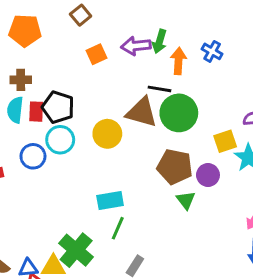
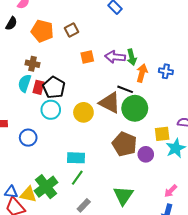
brown square: (81, 15) -> (71, 30), moved
green arrow: (159, 41) -> (132, 57), turned -42
blue cross: (212, 51) -> (166, 71), turned -32
blue circle: (33, 156) -> (28, 138), moved
green triangle: (186, 200) -> (123, 196), moved, size x1.5

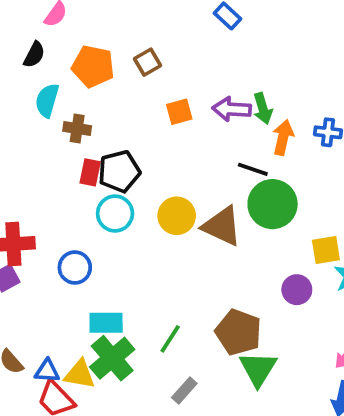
cyan semicircle: (25, 83) -> (47, 100), moved
black pentagon: (54, 87) -> (119, 171), turned 30
brown triangle: (110, 103) -> (222, 226), moved
brown pentagon: (124, 144) -> (238, 332), moved
cyan rectangle: (76, 158) -> (106, 323), moved

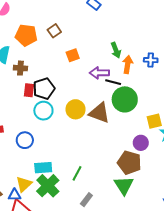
purple arrow: (232, 109) -> (99, 73), moved
brown pentagon: (238, 332) -> (129, 163), moved
yellow triangle: (80, 374) -> (24, 184), moved, turned -48

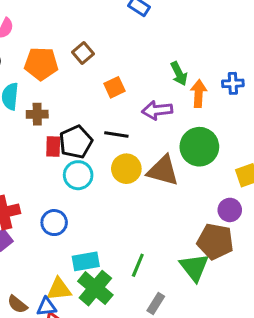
black line: (113, 82) -> (116, 134), moved
yellow triangle: (24, 184) -> (59, 289), turned 42
green triangle: (124, 185) -> (194, 267), moved

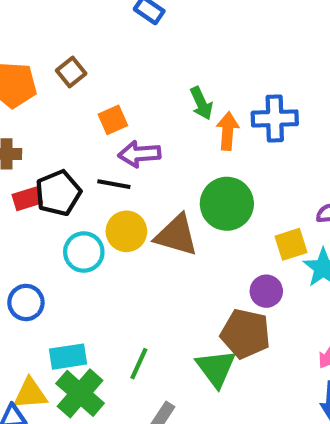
blue cross: (233, 83) -> (275, 118), size x1.5
purple arrow: (157, 110) -> (139, 154), moved
red rectangle: (53, 147) -> (27, 199), turned 70
cyan circle: (78, 175) -> (84, 252), moved

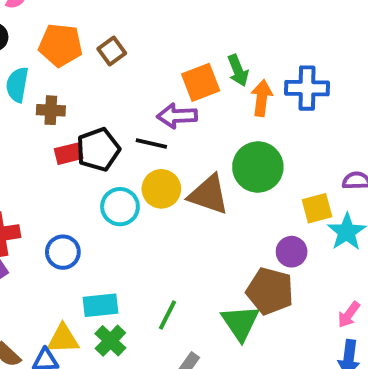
brown square: (71, 72) -> (112, 51), moved
orange square: (113, 120) -> (201, 82), moved, size x1.4
green cross: (80, 393) -> (110, 341), size x0.7

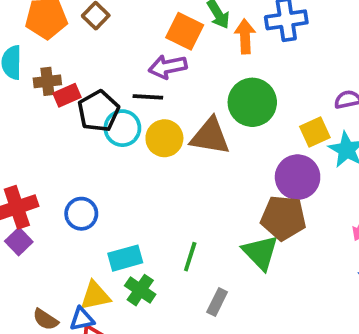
orange square: (201, 82) -> (185, 31), turned -33
red rectangle: (69, 154) -> (67, 95), moved
cyan circle: (120, 207) -> (122, 128), moved
purple circle: (292, 252) -> (298, 177), size x1.5

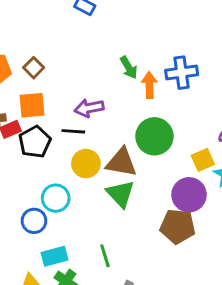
orange square: (185, 31) -> (32, 105), moved, turned -32
cyan circle: (122, 128) -> (56, 198), moved
blue circle: (81, 214) -> (34, 221), moved
green triangle: (260, 252) -> (120, 194), moved
green line: (190, 257) -> (105, 256), turned -35

